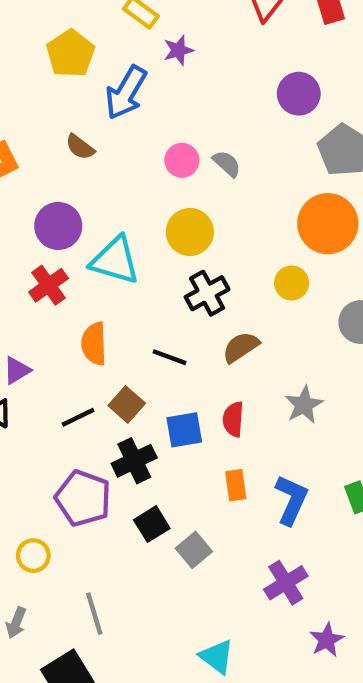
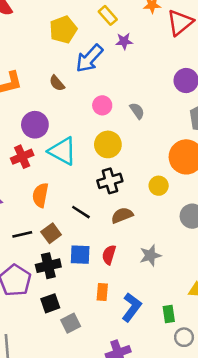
pink circle: (182, 160) -> (102, 105), moved

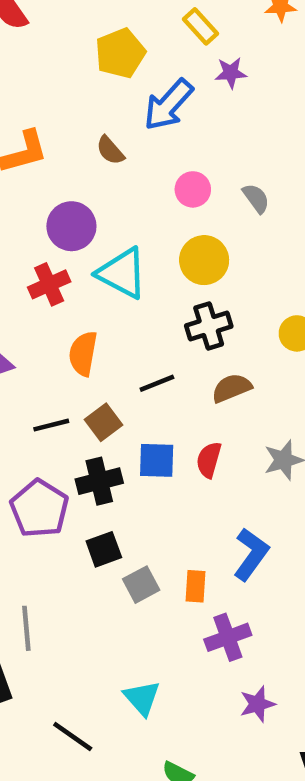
black line: (81, 212) -> (157, 383), turned -54
orange rectangle: (102, 292) -> (196, 586), moved

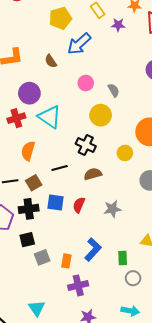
purple star: (231, 73) -> (118, 25), moved
yellow circle: (204, 260) -> (101, 115), moved
black cross: (209, 326) -> (86, 145), turned 36

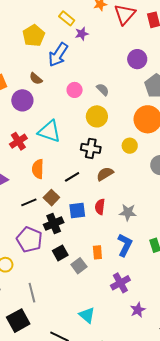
purple star: (118, 25) -> (82, 34), moved
purple circle: (29, 93) -> (22, 100), moved
gray star: (112, 209) -> (128, 212), moved, turned 30
orange rectangle: (66, 261) -> (97, 252), moved

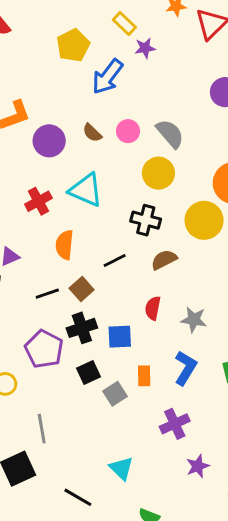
brown semicircle: (36, 79) -> (92, 133), moved
gray semicircle: (103, 90) -> (170, 134), size x1.5
yellow circle: (130, 146) -> (204, 220), size x1.6
blue square: (77, 211) -> (120, 337), moved

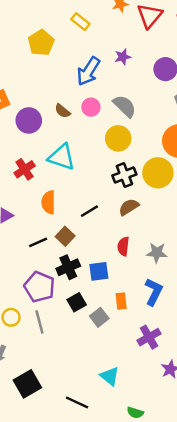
purple star: (145, 48) -> (123, 57), moved
blue arrow: (107, 77) -> (88, 71), moved
black cross: (146, 220) -> (124, 175), moved, turned -30
gray line: (42, 429) -> (39, 322), moved

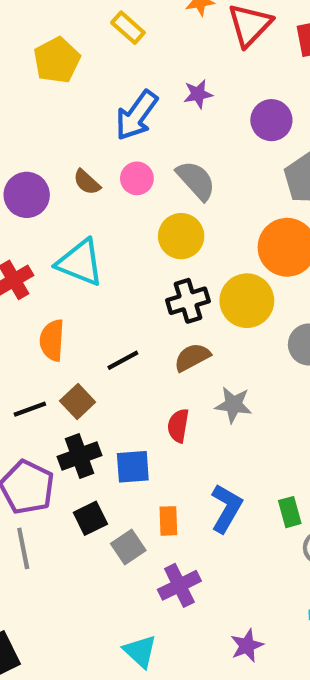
gray star: (157, 253) -> (233, 405), moved
purple cross: (149, 337) -> (179, 585), moved

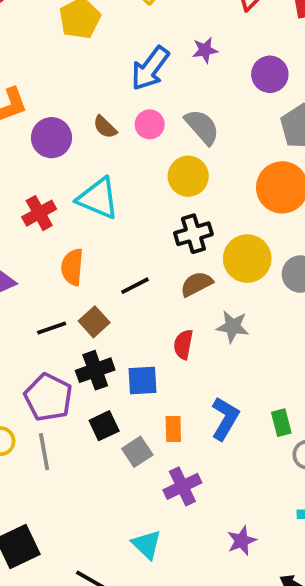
yellow circle: (247, 301) -> (247, 259), moved

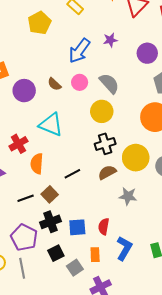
red cross: (39, 213) -> (18, 144), moved
red semicircle: (183, 344) -> (104, 226), moved

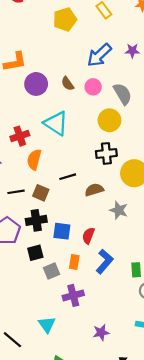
brown semicircle: (107, 172) -> (94, 190), moved
brown square: (50, 194) -> (41, 193), turned -35

